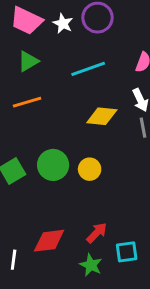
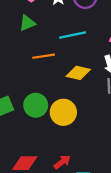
orange line: (27, 102) -> (44, 56), moved
yellow circle: (90, 169) -> (63, 112), size x1.5

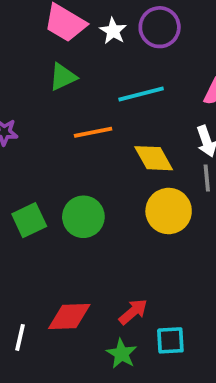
yellow diamond: (78, 73) -> (154, 158), turned 50
yellow circle: (63, 112) -> (169, 211), moved

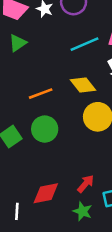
cyan line: (141, 94) -> (85, 44), moved
orange line: (93, 132) -> (41, 94), moved

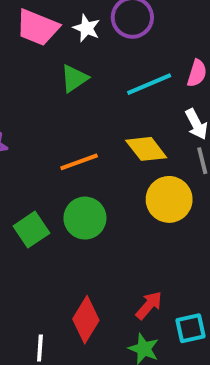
green triangle: (18, 43) -> (74, 78), moved
red diamond: (46, 193) -> (86, 320), turned -48

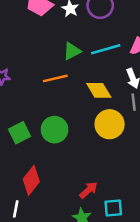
green triangle: (74, 78) -> (72, 51), moved
orange line: (79, 162) -> (55, 78), moved
red diamond: (86, 320) -> (31, 180), moved

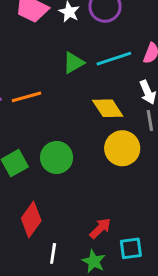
orange line: (55, 78) -> (26, 97), moved
white line: (16, 209) -> (53, 253), moved

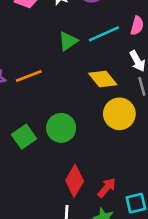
red diamond: (31, 220) -> (75, 181), moved

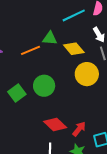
green triangle: (68, 41) -> (50, 38), moved, turned 42
orange line: (29, 76) -> (31, 50), moved
red diamond: (75, 181) -> (55, 124), turned -75

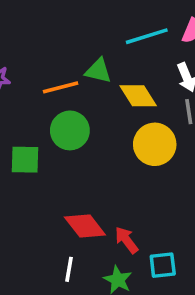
green circle: (44, 86) -> (70, 130), moved
green square: (17, 93) -> (25, 160), turned 30
red arrow: (79, 129) -> (127, 240), turned -84

